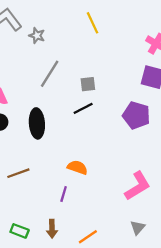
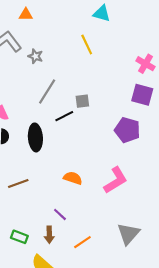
black line: (83, 108) -> (64, 116), moved
pink L-shape: (138, 186) -> (116, 180), moved
purple line: (64, 194) -> (60, 214), moved, turned -64
gray triangle: (138, 228) -> (128, 234), size x1.6

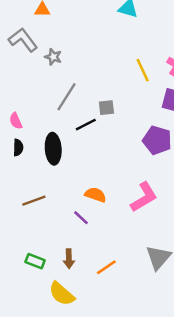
yellow line: (87, 44) -> (143, 70), moved
purple line: (60, 214) -> (81, 218), moved

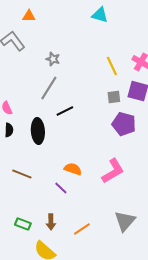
gray star: (53, 57) -> (53, 59), moved
gray square: (106, 108) -> (114, 97), moved
brown line: (34, 201) -> (22, 174), turned 42

